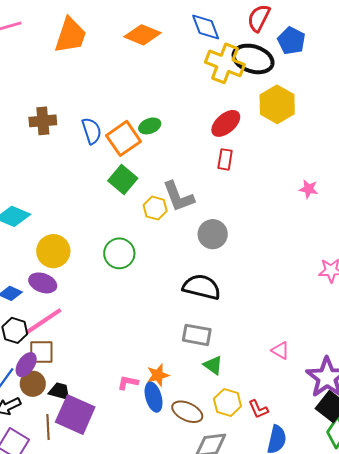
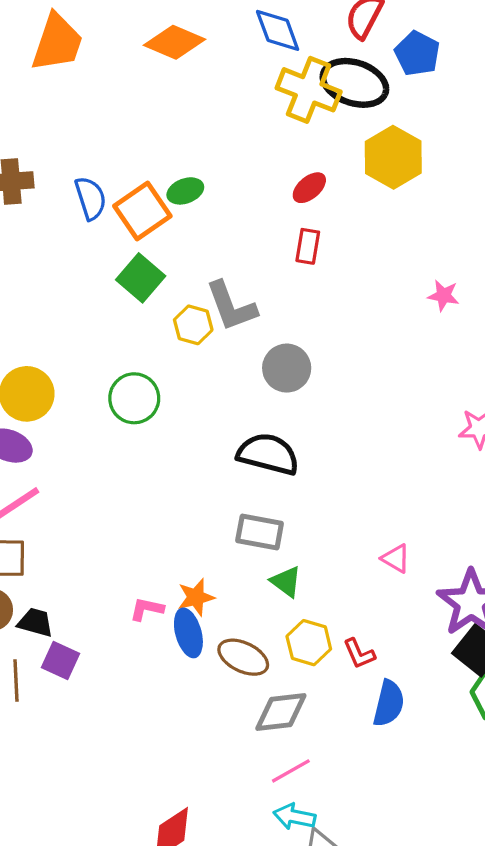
red ellipse: (226, 123) -> (309, 188), size x0.7
purple square: (75, 415) -> (61, 661), size x0.6

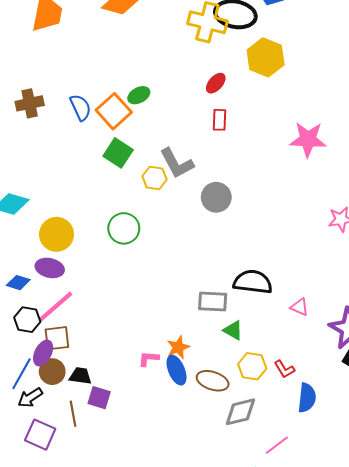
pink star: (443, 296) -> (308, 139), size x1.8
black semicircle: (268, 454) -> (253, 282), moved
pink line: (291, 771) -> (277, 445), moved

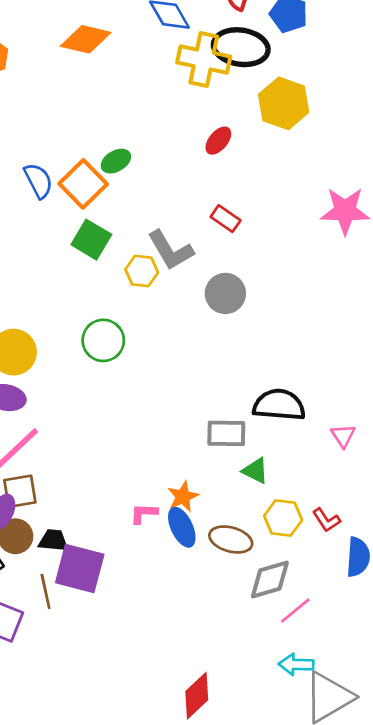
red rectangle: (220, 120) -> (226, 219), moved, turned -55
pink triangle: (300, 307) -> (343, 436), turned 36
purple square: (99, 398) -> (80, 568), size x1.6
pink line: (277, 445) -> (295, 611), moved

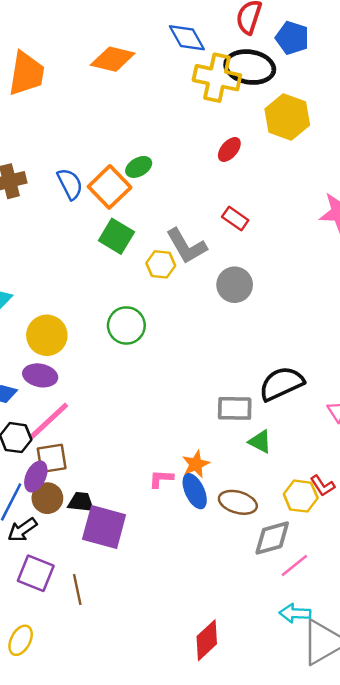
black semicircle: (279, 405) -> (281, 384), turned -30
yellow hexagon: (283, 518) -> (301, 496), moved
brown line: (46, 591) -> (77, 590), moved

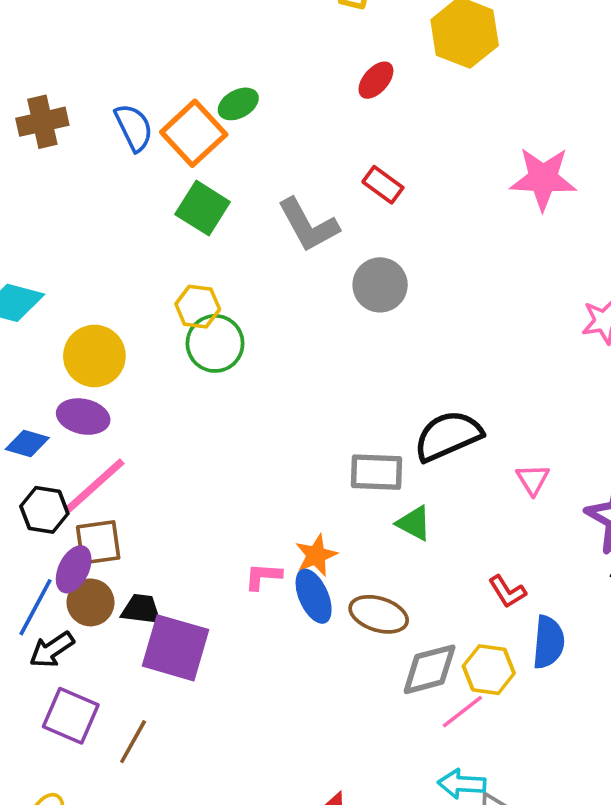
yellow hexagon: (161, 264) -> (198, 307), moved
yellow hexagon: (301, 496) -> (489, 670), moved
brown line: (77, 590) -> (133, 742), turned 40

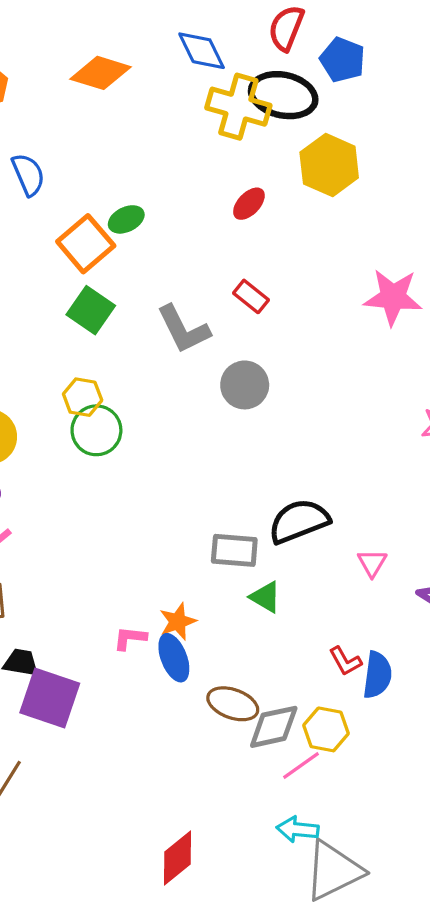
blue semicircle: (134, 127) -> (28, 175), moved
brown ellipse: (379, 614) -> (233, 704), moved
blue semicircle: (548, 642) -> (377, 675), moved

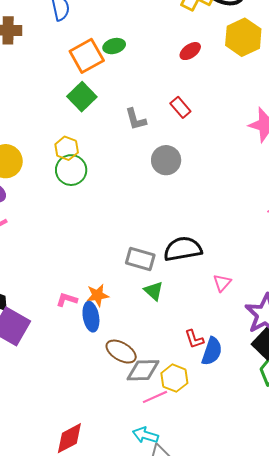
gray L-shape: (183, 329) -> (136, 119), size x0.7

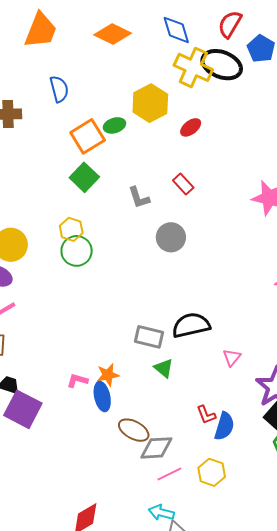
yellow hexagon: (243, 37) -> (150, 103), moved
yellow hexagon: (174, 378) -> (212, 472), moved

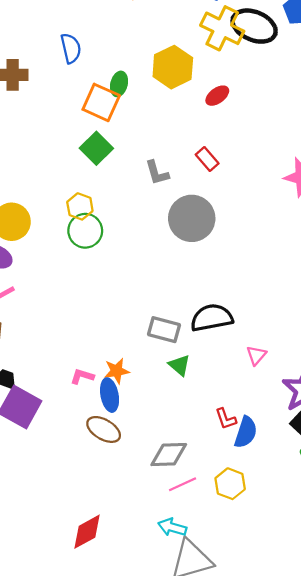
green ellipse: (114, 125) -> (119, 84), moved, turned -60
orange square: (88, 136) -> (101, 102), turned -36
gray circle: (171, 237) -> (192, 218), size x1.4
brown ellipse: (134, 430) -> (104, 429), moved

